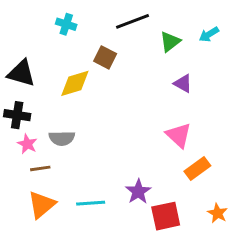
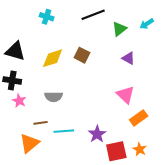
brown square: (105, 57) -> (82, 55), moved
gray semicircle: (62, 138) -> (54, 97), moved
brown line: (40, 168) -> (40, 123), moved
cyan line: (91, 203) -> (64, 131), moved
orange star: (218, 213) -> (140, 149), moved

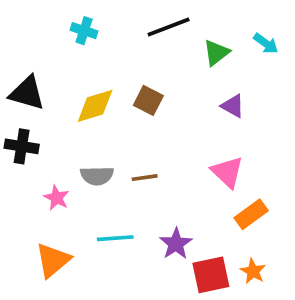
cyan arrow: (147, 24) -> (266, 43), turned -112
pink star: (19, 101) -> (57, 198), moved
brown line: (40, 123) -> (145, 178), moved

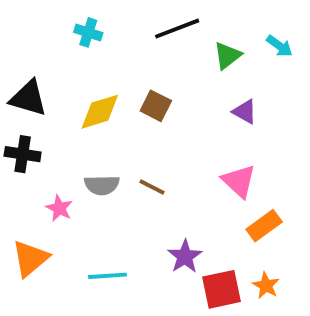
brown line: (145, 178) -> (152, 187), turned 35
cyan line: (115, 238) -> (108, 276), moved
orange triangle: (53, 260) -> (30, 258), moved

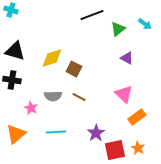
cyan cross: (88, 32) -> (11, 10), moved
brown square: (156, 106) -> (74, 69), moved
cyan line: (108, 276) -> (56, 132), moved

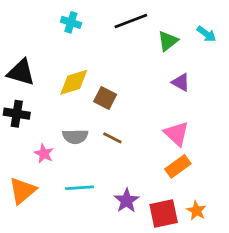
cyan cross: (11, 10) -> (71, 22), moved
orange rectangle: (137, 117) -> (178, 166), moved
purple star: (96, 133) -> (127, 201), moved

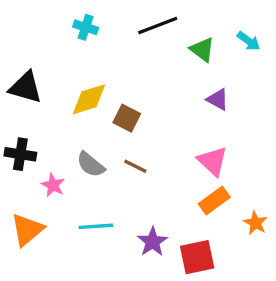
green triangle: (168, 41) -> (202, 50), turned -45
black cross: (17, 114) -> (20, 154), moved
gray semicircle: (75, 136) -> (91, 165), turned 40
orange star: (196, 211) -> (255, 223), moved

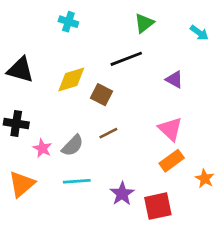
black line: (158, 26) -> (126, 59), moved
green triangle: (202, 50) -> (144, 23), moved, turned 45
gray semicircle: (91, 165) -> (73, 146), moved, turned -85
brown line: (135, 166) -> (108, 133), turned -54

